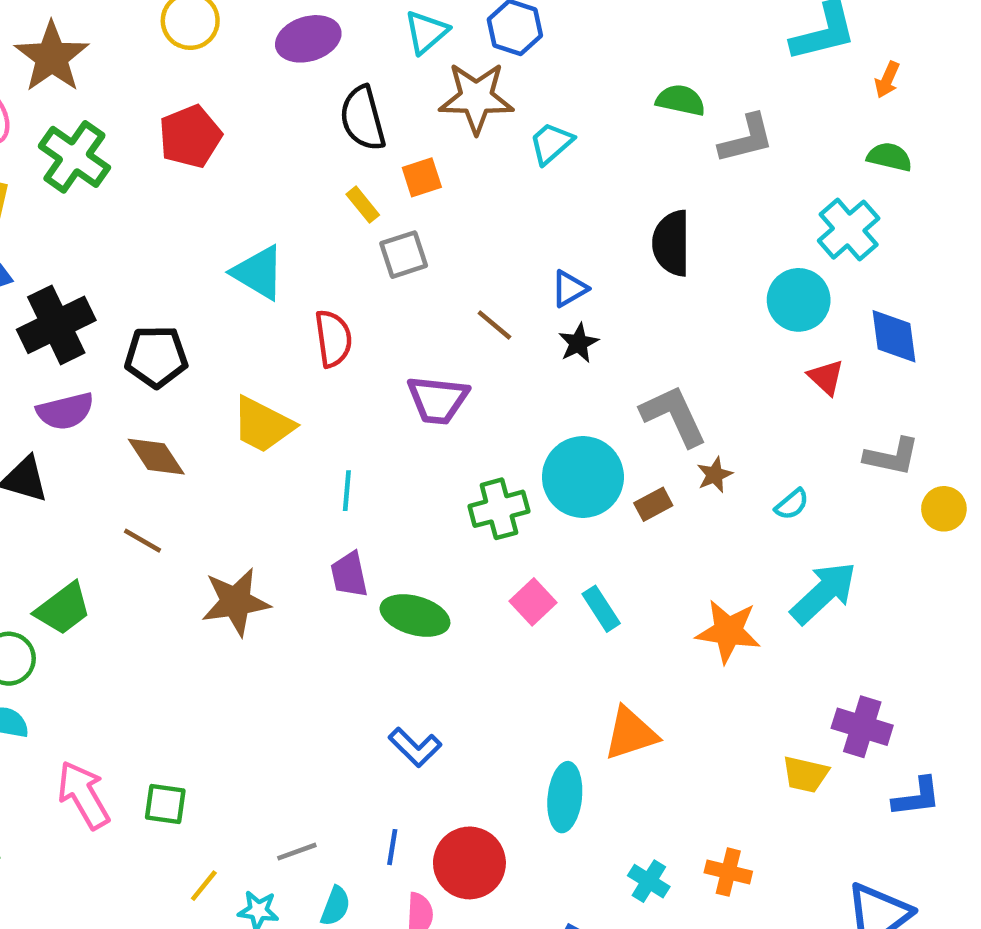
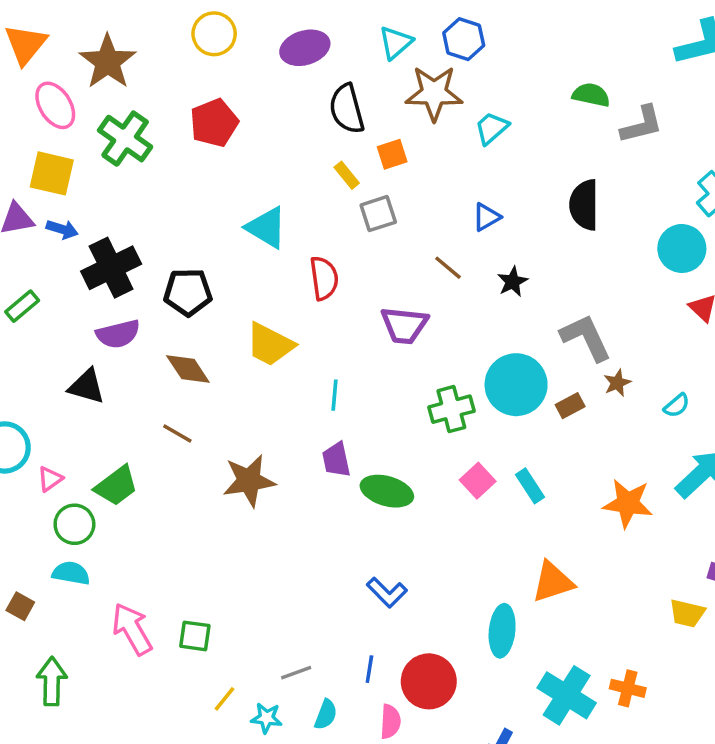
blue triangle: (569, 289) -> (486, 217), moved
cyan cross: (649, 881) -> (567, 695), size x1.8

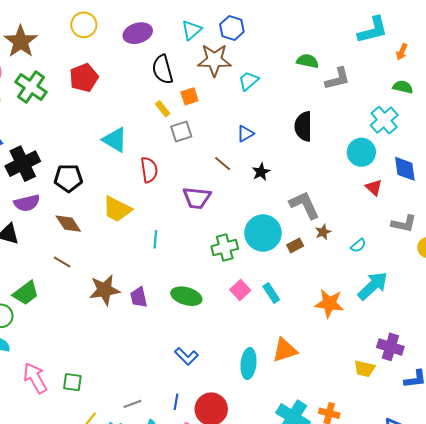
purple trapezoid: (336, 460) -> (139, 297), moved
cyan ellipse: (502, 631) -> (249, 363), moved

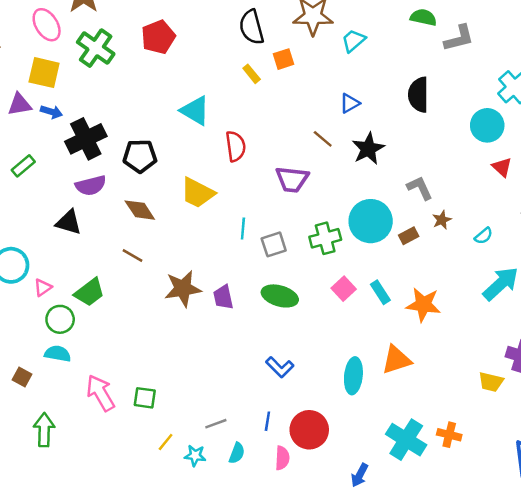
gray square: (181, 132) -> (274, 244), moved
black star: (261, 172) -> (368, 149), size x1.5
gray L-shape: (304, 205) -> (420, 188), size x0.7
orange star: (329, 303) -> (423, 305), moved

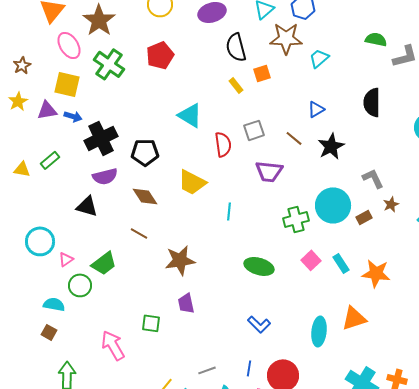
gray square: (274, 244) -> (254, 130), moved
purple trapezoid: (223, 297) -> (186, 303), moved
cyan semicircle: (58, 354) -> (54, 304), moved
green square: (145, 398) -> (151, 323), moved

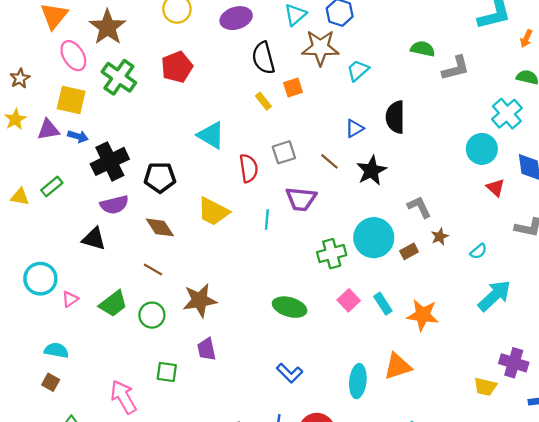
black semicircle: (372, 102) -> (395, 117), moved
cyan line: (229, 211) -> (267, 219), moved
green circle: (80, 285) -> (152, 315), moved

